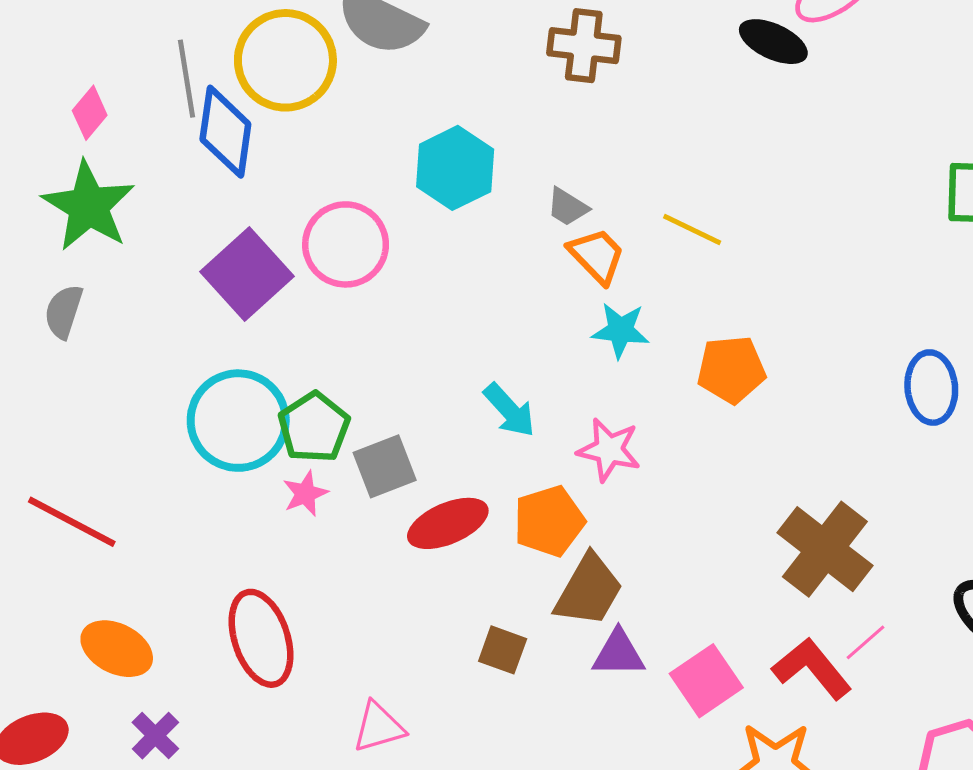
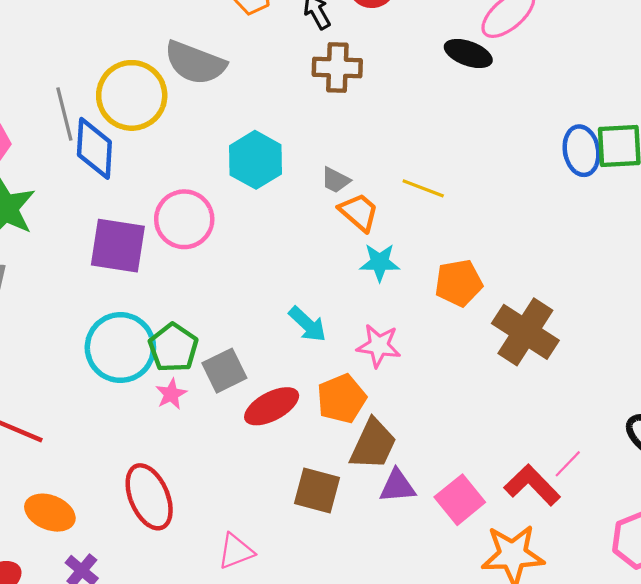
purple square: (247, 274) -> (118, 246), turned -34
blue ellipse: (931, 388) -> (582, 151), moved
brown cross: (825, 549) -> (525, 332), moved
brown square: (503, 650) -> (317, 491), size x1.4

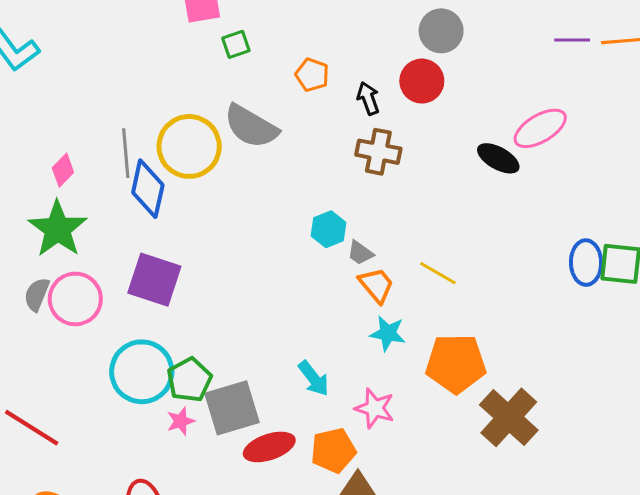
cyan hexagon: (256, 160) -> (329, 229), moved, size x0.7
pink circle: (184, 219) -> (75, 299), moved
orange pentagon: (459, 283) -> (456, 363), size x1.4
gray square: (224, 371) -> (232, 408), size x1.4

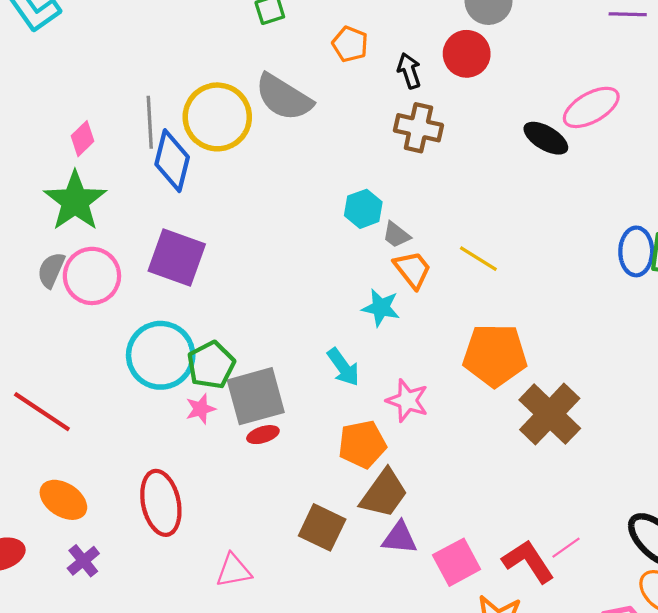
cyan star: (388, 333) -> (381, 308), moved
red ellipse: (269, 447) -> (263, 435), moved, size x0.6

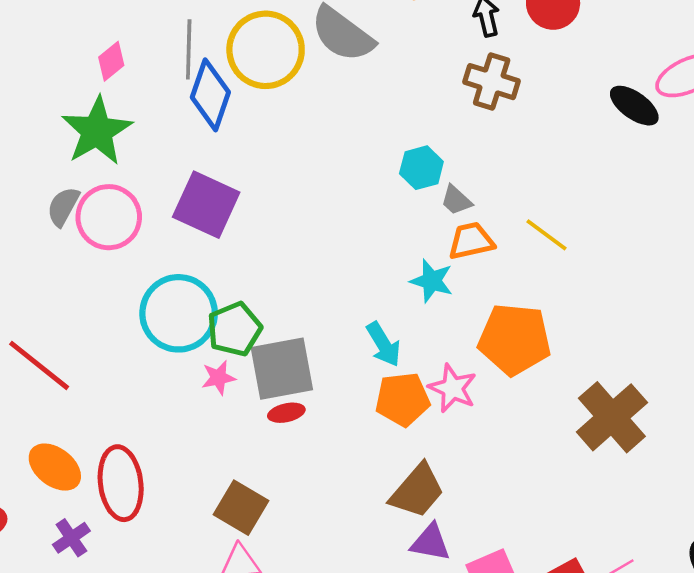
orange trapezoid: (413, 270) -> (471, 241), turned -69
orange pentagon: (495, 355) -> (515, 339), moved
orange pentagon: (362, 444) -> (403, 399), moved
red ellipse: (161, 503) -> (121, 483), moved
brown square: (322, 527) -> (241, 508), moved

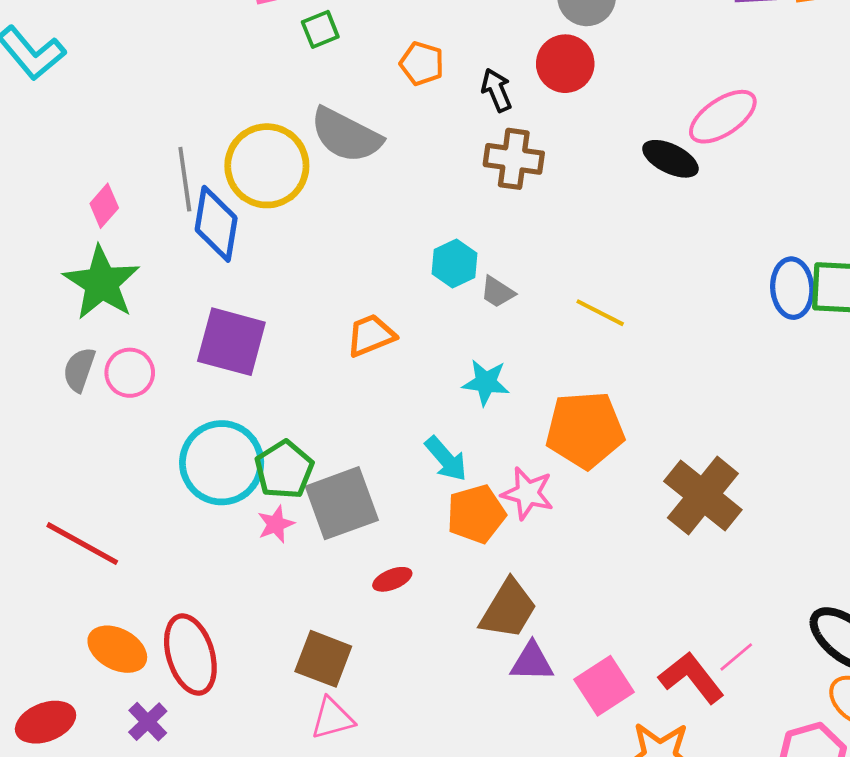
pink circle: (109, 217) -> (130, 373), size x0.7
orange trapezoid: (471, 241) -> (371, 335), moved
red ellipse: (286, 413) -> (392, 579), moved

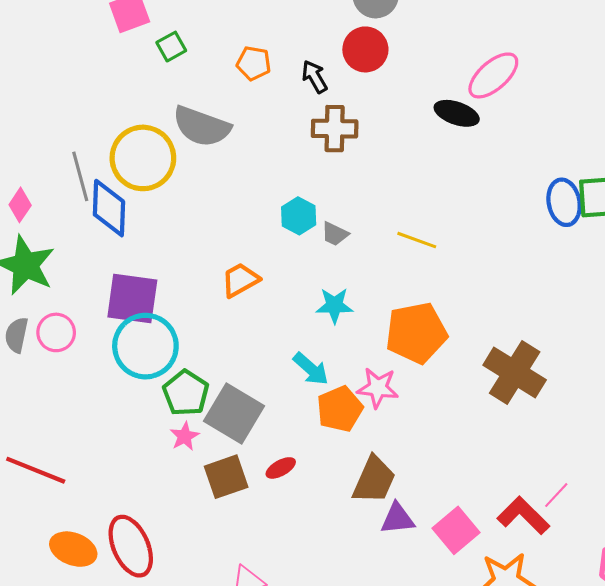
cyan circle: (222, 463) -> (145, 346), moved
gray square: (342, 503) -> (234, 414), turned -32
brown square: (323, 659) -> (226, 477), moved, turned -33

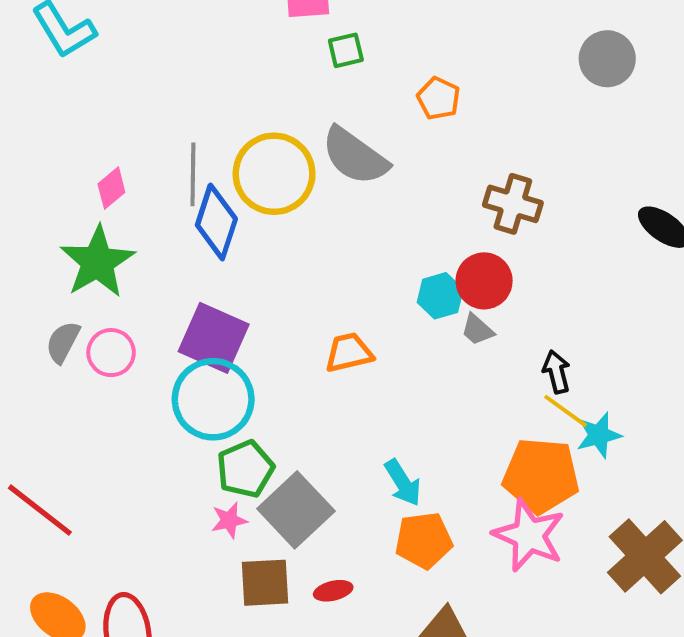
red circle: (365, 49) -> (484, 281), moved
black arrow: (315, 77) -> (556, 372), moved
yellow line: (417, 240) -> (566, 411), moved
cyan star: (334, 305) -> (599, 435), moved, turned -30
pink star: (378, 388) -> (529, 535), moved, size x1.4

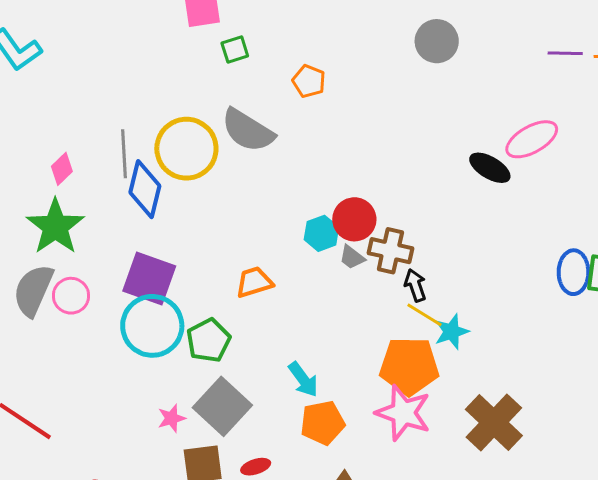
brown cross: (513, 204) -> (390, 251), moved
gray semicircle: (63, 342) -> (33, 290), size x1.6
green pentagon: (245, 469) -> (208, 340), moved

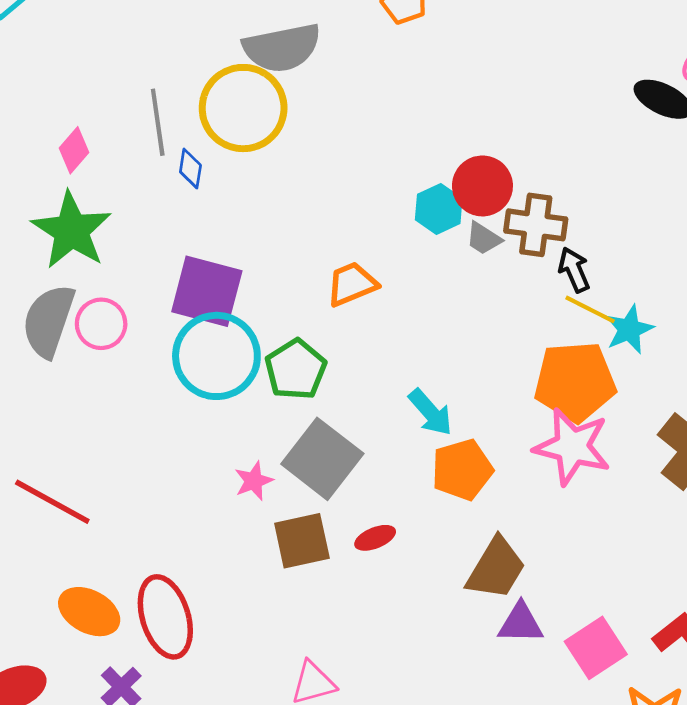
gray semicircle: (248, 130) -> (282, 48), moved, turned -38
blue diamond: (145, 189) -> (190, 169), size x0.5

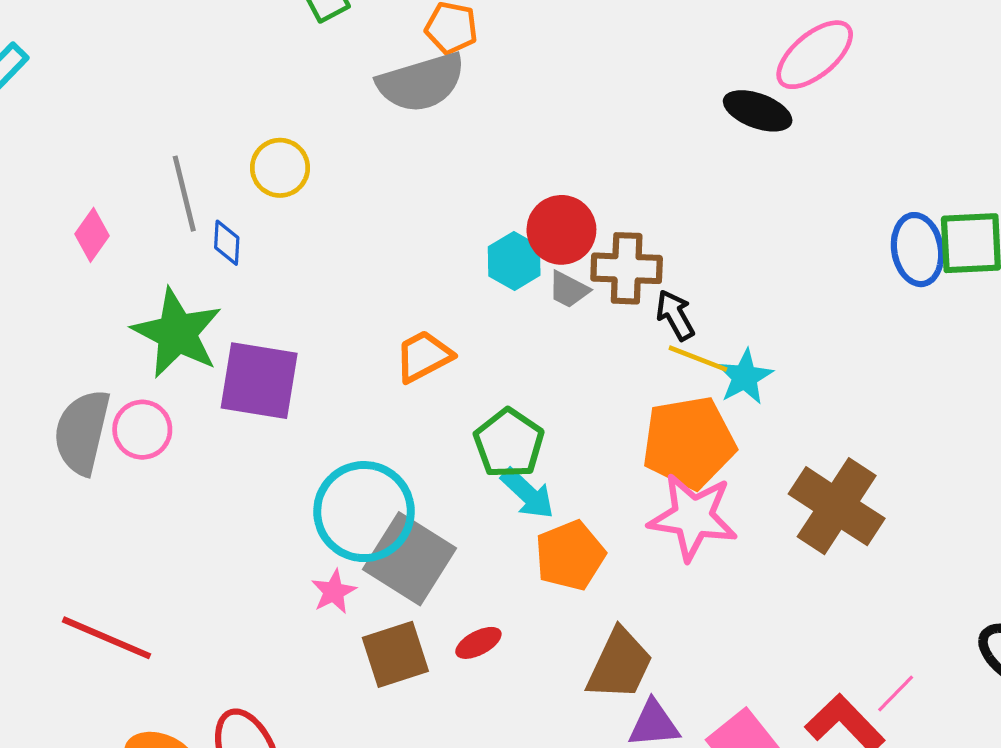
gray semicircle: (282, 48) -> (421, 82), moved
yellow circle: (243, 108) -> (280, 168), size x0.6
green star: (72, 230) -> (177, 333), moved
cyan circle: (216, 356) -> (364, 512), moved
green pentagon: (296, 370) -> (509, 443), moved

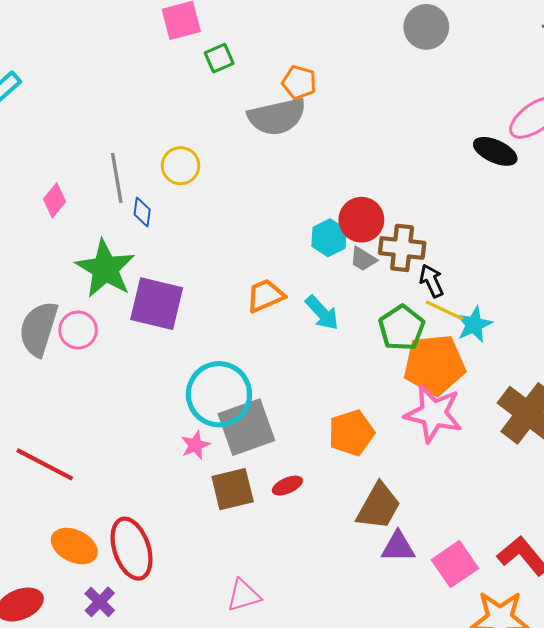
green pentagon: (509, 443) -> (402, 328), moved
cyan arrow: (528, 494) -> (322, 313), moved
gray square: (409, 559) -> (246, 427), turned 34

